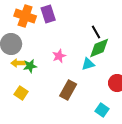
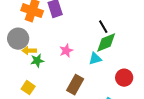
yellow arrow: (18, 63) -> (29, 51), moved

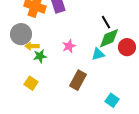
red circle: (124, 78) -> (127, 47), moved

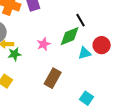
green diamond: (109, 38) -> (70, 36), moved
cyan triangle: (98, 54) -> (85, 53), moved

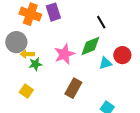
black line: (81, 20) -> (101, 22), moved
pink star: (44, 44) -> (64, 54), size x1.5

